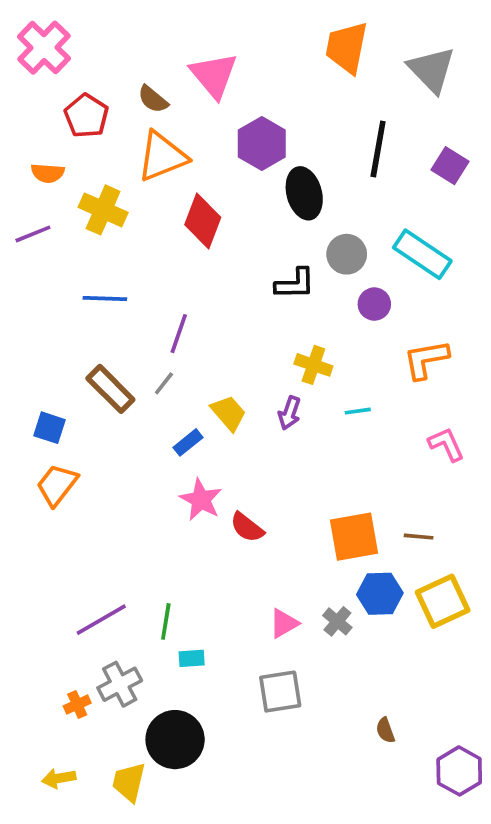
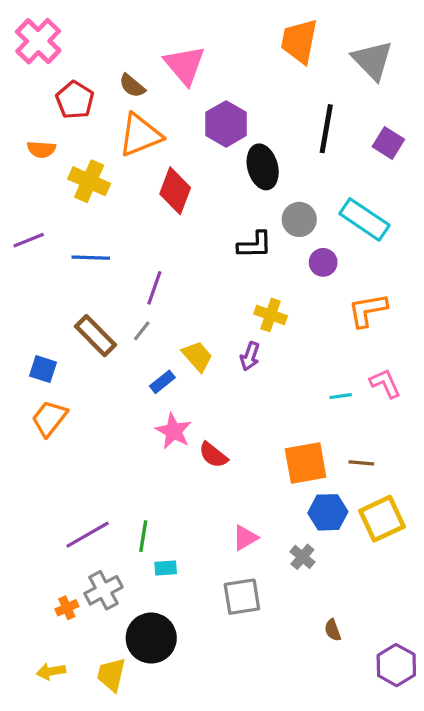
purple line: (33, 234) -> (29, 240), moved
cyan line: (358, 411) -> (341, 396), moved
gray cross: (337, 621) -> (302, 557), moved

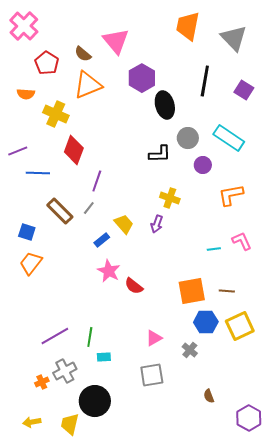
red diamond: (175, 191) -> (74, 150), moved
blue line: (91, 258) -> (38, 173), moved

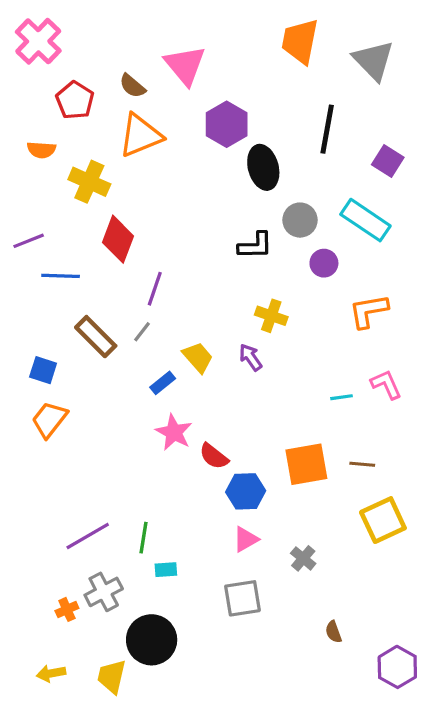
purple square: (244, 90) -> (388, 161), moved
purple arrow: (157, 224) -> (251, 357), turned 126
blue hexagon: (206, 322) -> (246, 491), moved

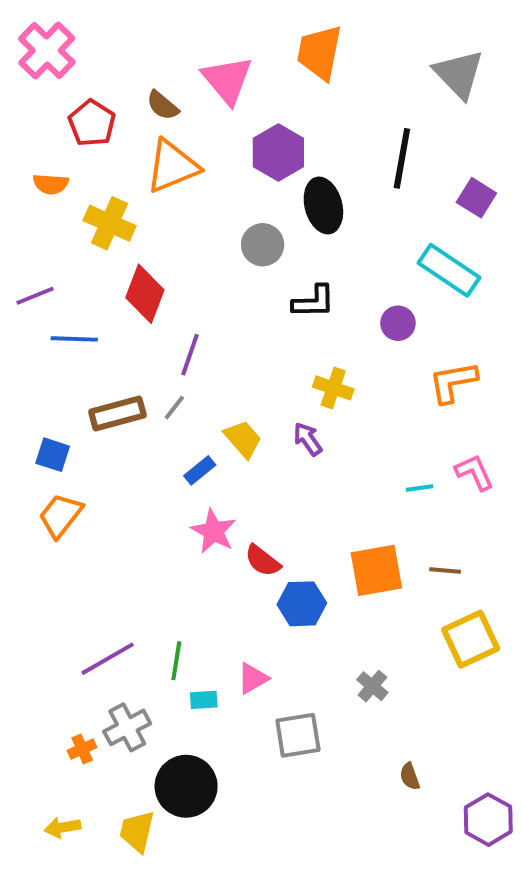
orange trapezoid: (300, 41) -> (319, 52), moved
gray circle: (300, 220) -> (263, 245), moved
brown rectangle: (96, 337) -> (117, 413), turned -60
pink triangle: (246, 539) -> (253, 678), moved

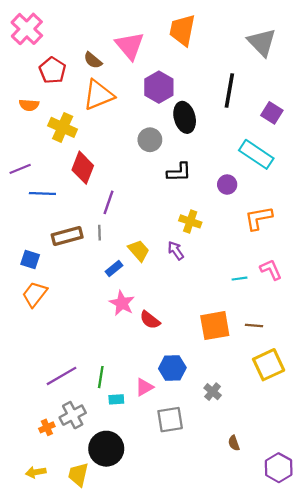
gray line: (174, 408) -> (100, 233), turned -40
blue hexagon: (302, 604) -> (172, 368), moved

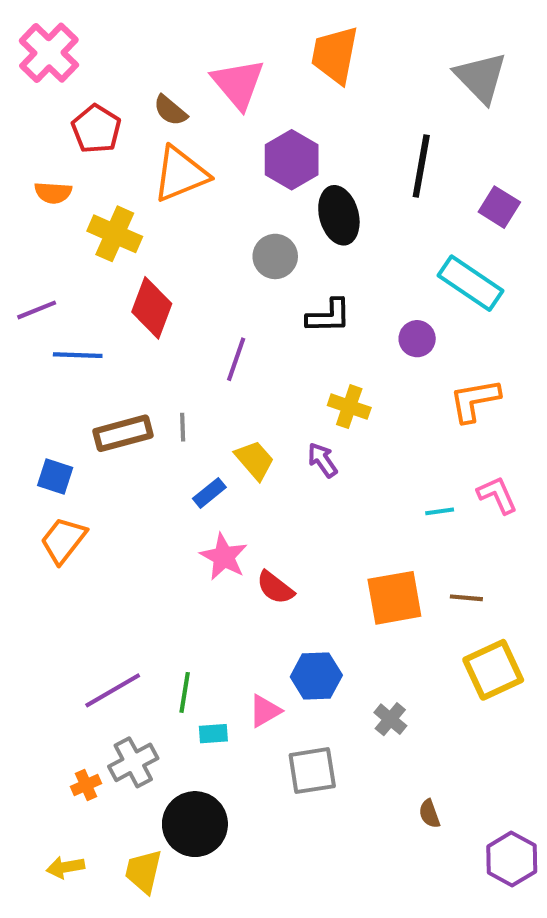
purple line: (108, 202) -> (236, 359), moved

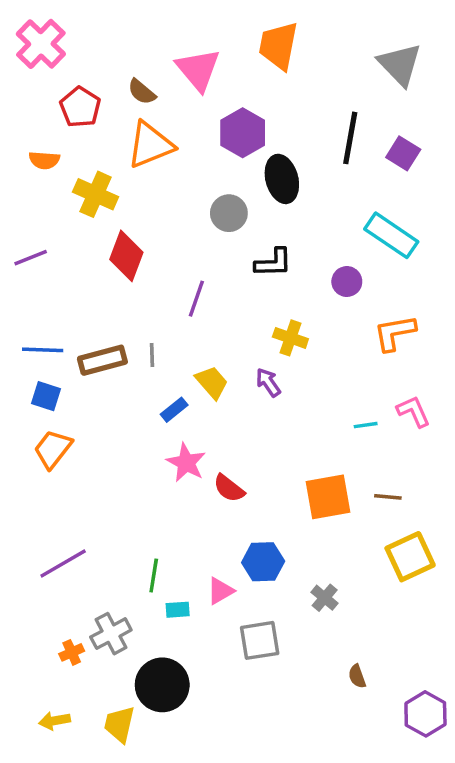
purple square: (499, 207) -> (403, 153), moved
blue line: (78, 355) -> (43, 350), moved
purple line: (113, 690) -> (63, 564), moved

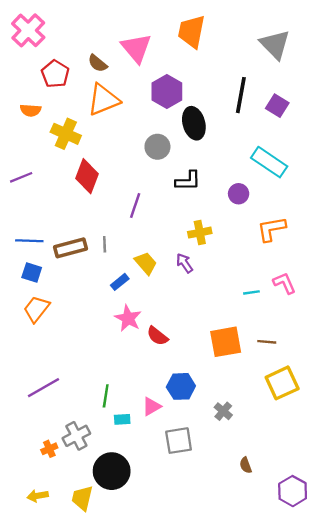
yellow cross: (290, 338) -> (200, 233), turned -30

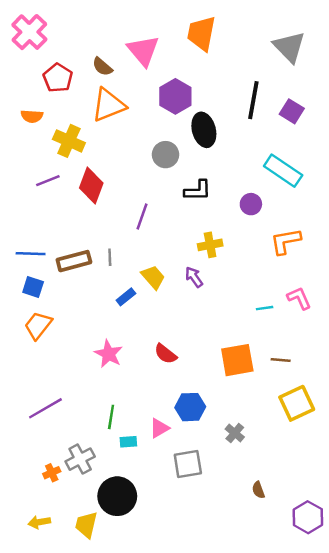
purple line: (21, 177) -> (48, 181), moved
pink star: (128, 318) -> (109, 354), moved

